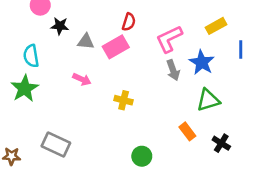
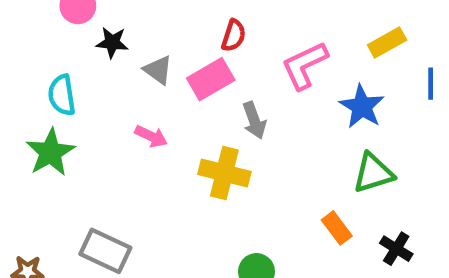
gray triangle: (86, 42) -> (158, 70), turned 30
gray arrow: (173, 70) -> (254, 120), moved
yellow cross: (124, 100) -> (224, 173), size x1.5

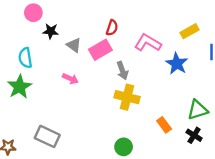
pink L-shape: (305, 65) -> (148, 43), turned 56
yellow cross: (224, 173) -> (127, 97), moved
green triangle: (373, 173) -> (198, 110), moved

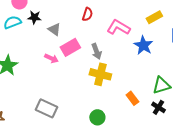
pink rectangle: (100, 50) -> (70, 47), moved
cyan semicircle: (25, 58) -> (12, 22), moved, turned 78
gray rectangle: (47, 136) -> (46, 108), moved

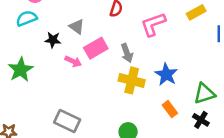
black star: (34, 17) -> (53, 40), moved
pink L-shape: (118, 27) -> (153, 24), turned -50
blue star: (143, 45) -> (166, 74), moved

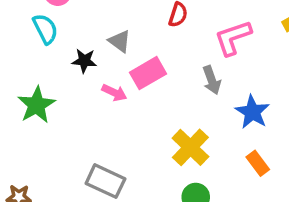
cyan semicircle: (27, 18) -> (45, 29), turned 84
gray arrow: (127, 53) -> (212, 80), moved
yellow cross: (132, 80) -> (190, 147), moved, turned 30

